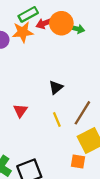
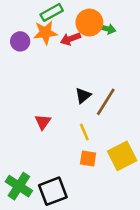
red arrow: (45, 23) -> (70, 39), moved
brown line: (82, 113) -> (106, 102), moved
orange square: (78, 162) -> (88, 158), moved

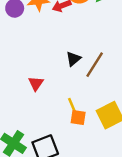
yellow line: (84, 132) -> (72, 106), moved

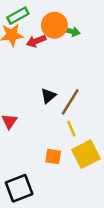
yellow line: (72, 106) -> (71, 129), moved

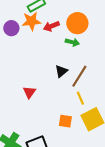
orange circle: (54, 25) -> (77, 23), moved
green arrow: (71, 31) -> (72, 42), moved

